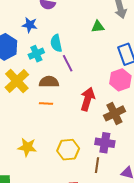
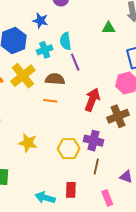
purple cross: (105, 143) -> (93, 141), moved

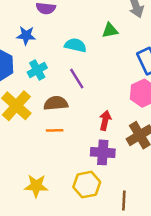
cyan semicircle: (65, 41) -> (75, 45), moved, turned 120
red arrow: (92, 100) -> (105, 120), size x0.7
purple cross: (93, 141) -> (103, 152), moved

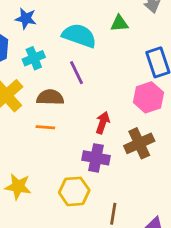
cyan semicircle: (75, 45) -> (79, 36), size x1.4

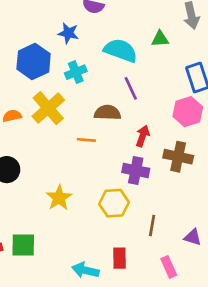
purple line: (76, 73) -> (131, 88), moved
brown semicircle: (50, 97) -> (107, 113), moved
brown cross: (139, 143) -> (178, 157), turned 36
yellow star: (18, 187) -> (59, 198), turned 30

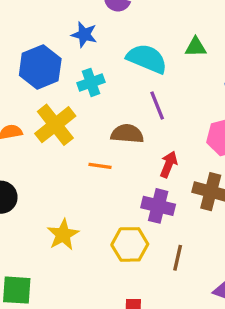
brown line: (152, 225) -> (178, 258), moved

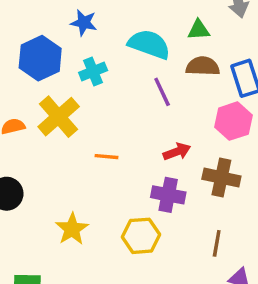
brown semicircle: (127, 134) -> (203, 66), moved
red arrow: (169, 164) -> (177, 152), turned 50
brown line: (178, 258) -> (217, 243), moved

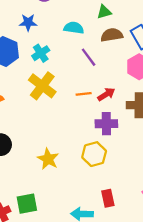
cyan semicircle: (149, 44) -> (74, 28), size x0.7
yellow cross: (59, 117) -> (42, 86), moved
orange line: (106, 157) -> (84, 94), moved

